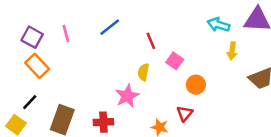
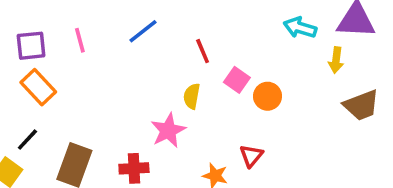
purple square: (32, 37) -> (31, 46), turned -35
yellow arrow: (232, 51) -> (336, 60), moved
orange circle: (196, 85) -> (268, 96), moved

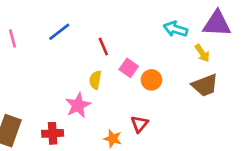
yellow arrow: (336, 60) -> (202, 53), turned -42
brown trapezoid: (361, 105) -> (205, 85), moved

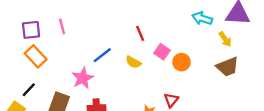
blue line: (59, 32) -> (102, 55), moved
yellow semicircle: (95, 80) -> (133, 62), turned -70
pink star: (78, 105) -> (83, 78), moved

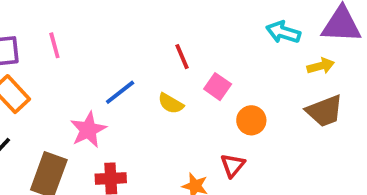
yellow arrow: (225, 39) -> (321, 66), turned -70
orange circle: (182, 62) -> (251, 120), moved

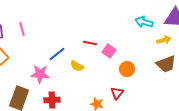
red line: (182, 57) -> (90, 43), moved, turned -56
yellow semicircle: (171, 103) -> (77, 66), moved
pink star: (88, 130) -> (40, 74), turned 30

